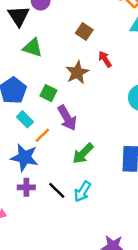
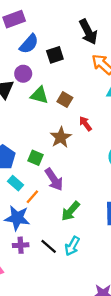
green triangle: (33, 48) -> (39, 95), moved

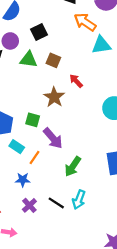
black square: (55, 55) -> (39, 32), moved
blue star: (17, 218) -> (23, 180), size x0.6
purple cross: (21, 245) -> (29, 205), turned -32

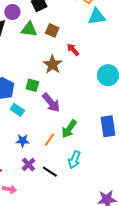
orange line: (35, 158) -> (50, 140), moved
black line: (56, 203) -> (50, 172), moved

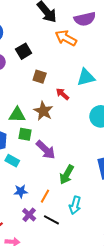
cyan triangle: (97, 17) -> (86, 77), moved
green triangle: (29, 29) -> (17, 115), moved
orange line: (50, 140) -> (45, 196), moved

